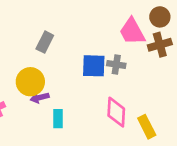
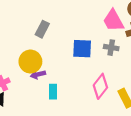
gray cross: (116, 65) -> (111, 48), moved
pink diamond: (116, 112) -> (100, 86), turned 35

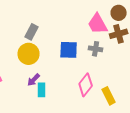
yellow circle: (30, 62) -> (29, 54), moved
purple arrow: (38, 74) -> (34, 80), moved, turned -32

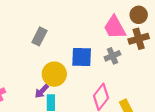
gray cross: (96, 49) -> (112, 56), turned -32
yellow circle: (29, 54) -> (54, 74), moved

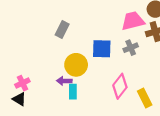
pink trapezoid: (115, 27) -> (133, 21), turned 105
purple arrow: (42, 91) -> (64, 81), turned 48

